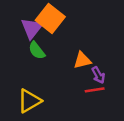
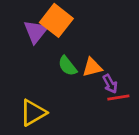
green semicircle: (37, 50) -> (67, 66), moved
red line: (95, 90) -> (118, 98), moved

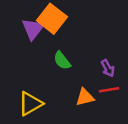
orange triangle: (92, 67) -> (85, 97), moved
purple arrow: (110, 84) -> (108, 68), moved

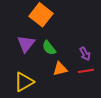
purple triangle: (33, 29) -> (26, 44), moved
orange triangle: (85, 97) -> (60, 69), moved

